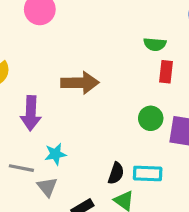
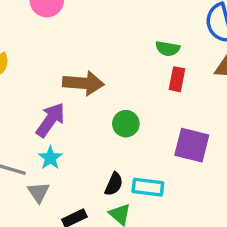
purple arrow: (31, 113) -> (50, 120), moved, turned -152
green circle: (151, 118) -> (126, 124), moved
cyan star: (55, 154) -> (50, 158), turned -30

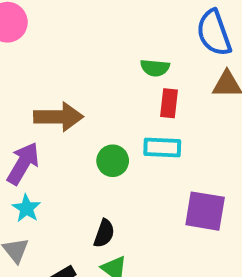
purple square: (192, 145) -> (205, 211), moved
cyan rectangle: (148, 187) -> (162, 148), moved

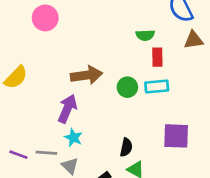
green circle: (113, 161) -> (127, 87), moved
purple square: (205, 211) -> (176, 136), moved

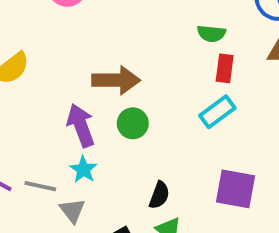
cyan rectangle: (157, 86) -> (217, 112), turned -40
green circle: (127, 87) -> (133, 123), moved
purple arrow: (67, 109) -> (81, 125), turned -52

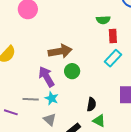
gray line: (40, 186) -> (31, 99), moved

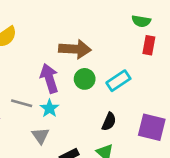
cyan rectangle: (113, 58) -> (118, 81), moved
black semicircle: (91, 104) -> (109, 122), moved

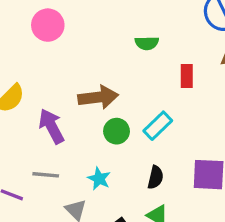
green semicircle: (141, 21) -> (147, 43), moved
purple arrow: (49, 78) -> (51, 126), moved
cyan star: (49, 108) -> (99, 179), moved

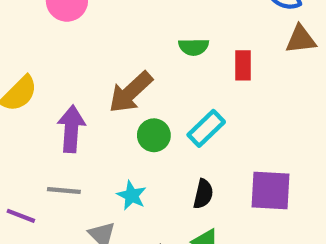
green semicircle: (147, 43) -> (194, 47), moved
brown arrow: (98, 97) -> (131, 92), turned 144
purple arrow: (51, 126) -> (71, 129), turned 32

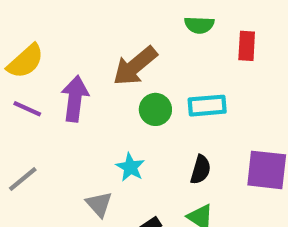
cyan rectangle: (206, 128) -> (207, 106), turned 36
gray line: (64, 190) -> (23, 179), moved, turned -48
purple line: (21, 216) -> (27, 109), moved

